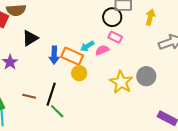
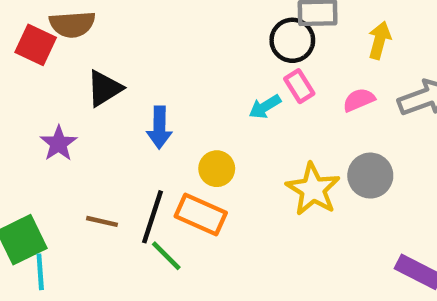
pink rectangle: (115, 37) -> (299, 86), turned 32
cyan arrow: (87, 46) -> (265, 107), moved
pink semicircle: (102, 50) -> (359, 100), moved
orange rectangle: (72, 56) -> (201, 215), moved

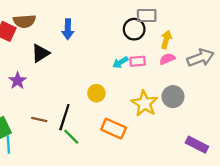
yellow arrow: (379, 40) -> (166, 39), moved
pink rectangle: (299, 86) -> (138, 61), moved, turned -63
blue arrow: (159, 127) -> (68, 29), moved
orange rectangle: (201, 215) -> (114, 129), moved

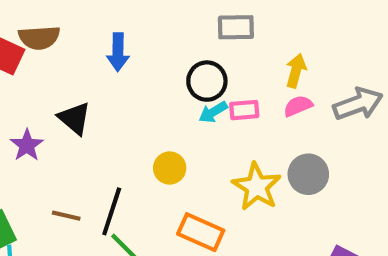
gray rectangle: (147, 15) -> (236, 27), moved
black circle: (134, 29) -> (207, 81), moved
black triangle: (40, 53) -> (74, 118), moved, turned -48

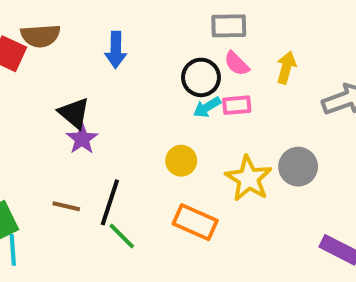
pink semicircle: (298, 106) -> (237, 64), moved, turned -112
purple star: (27, 145) -> (82, 139), moved
yellow circle: (170, 168) -> (181, 161), moved

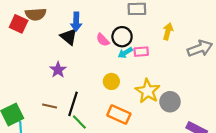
pink semicircle: (237, 64) -> (103, 40), moved
black triangle: (74, 113) -> (69, 37), moved
gray circle: (298, 167) -> (170, 102), moved

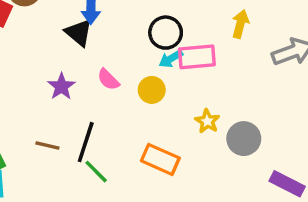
pink semicircle: (103, 40) -> (108, 80), moved
pink rectangle: (141, 52) -> (197, 57), size x1.5
yellow circle: (111, 81) -> (152, 90), moved
yellow star: (148, 91) -> (207, 121), size x0.6

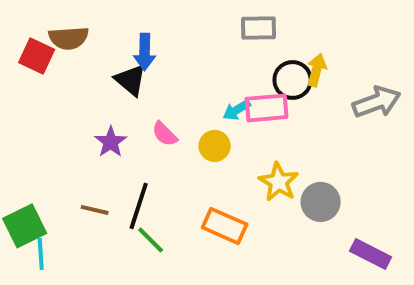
black circle: (166, 33) -> (293, 80), moved
yellow star: (207, 121) -> (279, 182), size x1.4

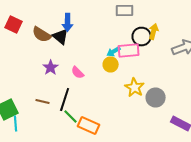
brown semicircle: (69, 38) -> (42, 34), moved, turned 36
pink semicircle: (165, 134) -> (78, 72), moved
yellow circle: (215, 146) -> (111, 64), moved
orange rectangle: (225, 226) -> (89, 126), moved

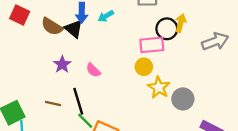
cyan arrow: (114, 52) -> (106, 16), moved
yellow circle: (111, 64) -> (144, 67), moved
black line: (65, 100) -> (78, 101), turned -35

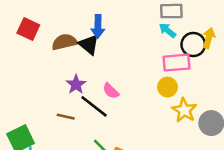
cyan arrow: (106, 16) -> (167, 30), moved, turned 70
brown semicircle: (52, 27) -> (64, 42), turned 135
black line: (78, 101) -> (94, 106), moved, turned -35
brown line: (53, 104) -> (66, 117), moved

